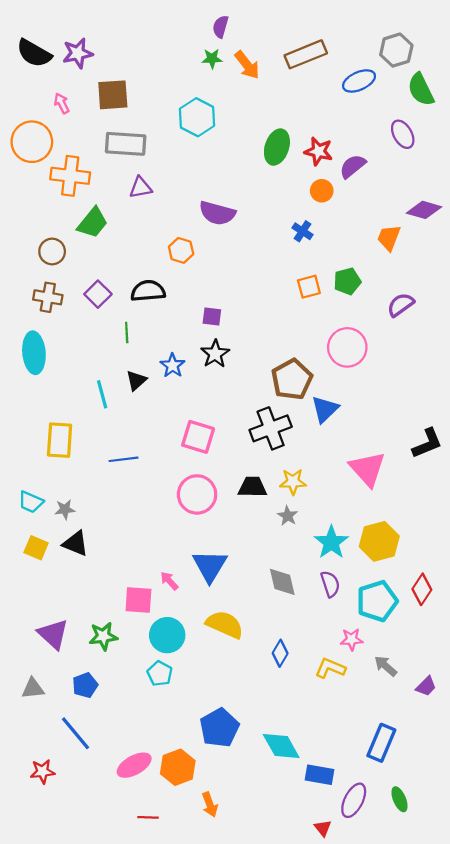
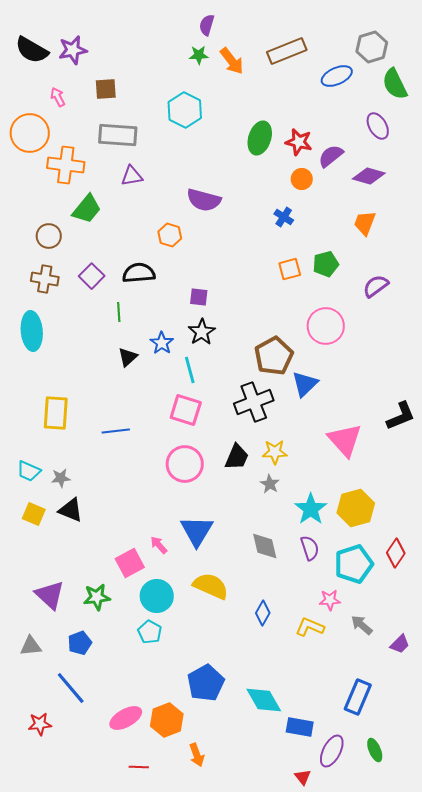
brown square: (113, 95) -> (106, 89), size x0.7
purple diamond: (424, 210) -> (369, 176), moved
cyan line: (102, 394) -> (190, 370), moved
black trapezoid: (252, 487) -> (237, 457), turned 112
pink square: (138, 600) -> (130, 563), turned -32

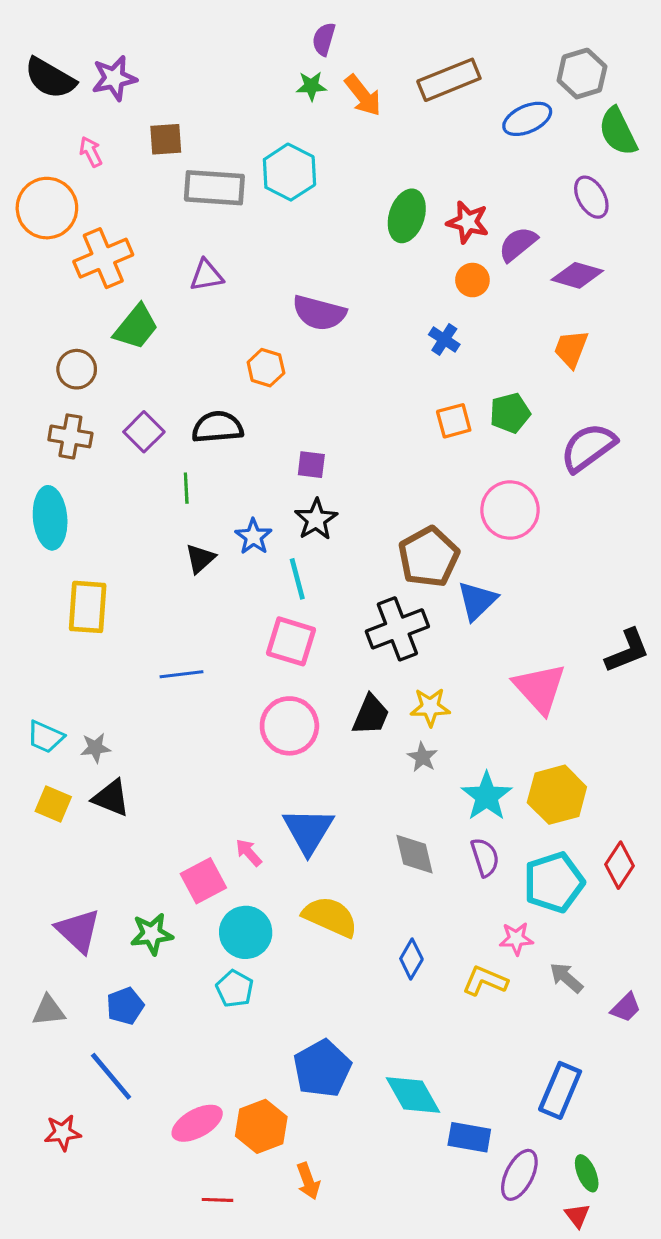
gray rectangle: (118, 135) -> (214, 188), moved
orange cross: (66, 165) -> (103, 258), turned -30
purple semicircle: (376, 286) -> (588, 447), size x1.4
yellow rectangle: (56, 413) -> (88, 607), moved
red triangle: (303, 777) -> (577, 1216), moved

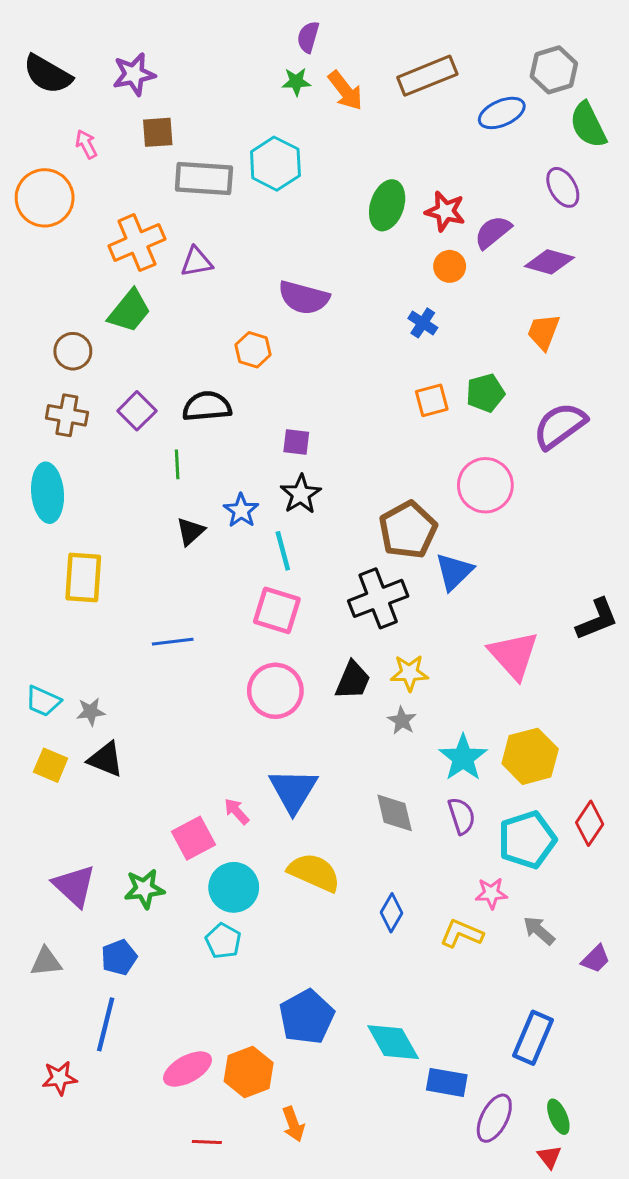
purple star: (114, 78) -> (134, 74), moved
orange cross: (103, 258) -> (137, 243), moved
blue line: (111, 1076) -> (106, 1024), turned 54

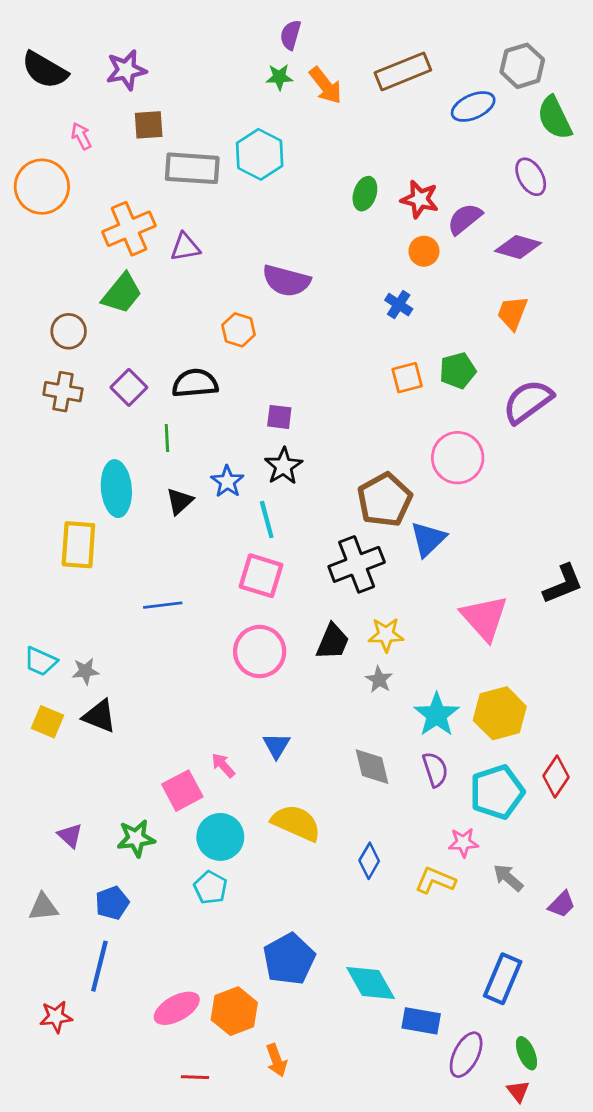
green ellipse: (387, 205) -> (365, 194), size x0.7
cyan ellipse: (48, 493) -> (116, 489), moved
blue triangle: (293, 791) -> (276, 746), size x0.6
purple triangle: (74, 886) -> (70, 836), size x0.6

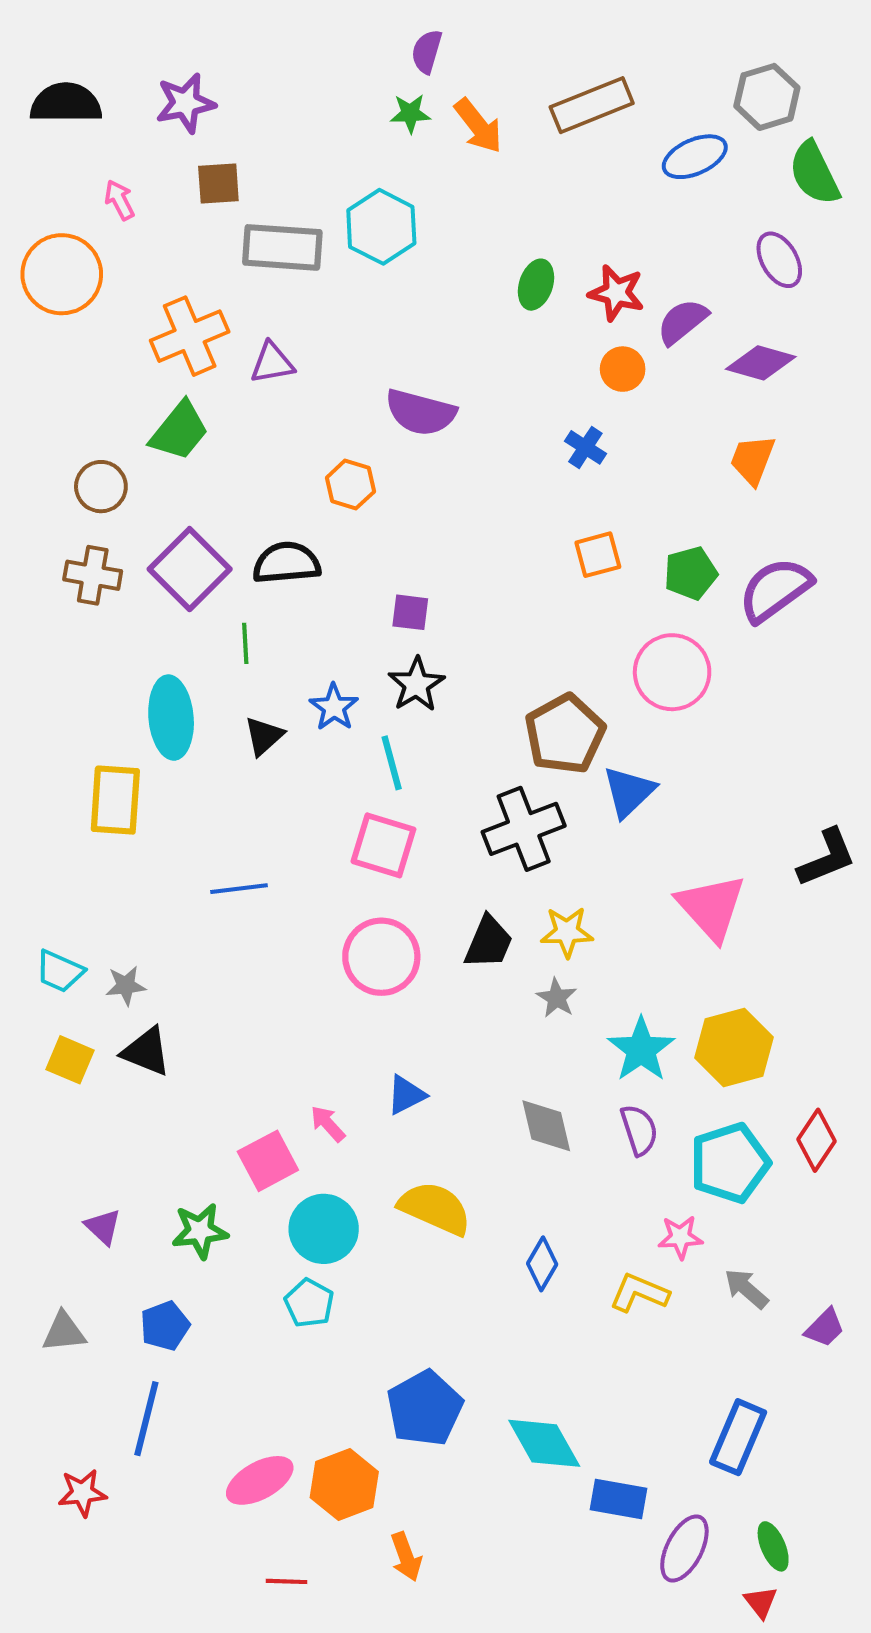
black semicircle: (45, 70) -> (66, 103), turned 150
green pentagon: (458, 371) -> (691, 573), moved
purple square: (129, 387) -> (190, 569), size x1.5
blue triangle: (276, 746) -> (406, 1095), turned 32

